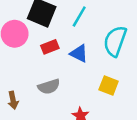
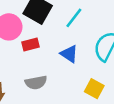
red rectangle: (50, 47) -> (31, 45), moved

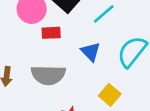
gray semicircle: (36, 83) -> (48, 75), size x1.4

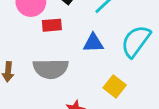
blue triangle: (91, 52) -> (93, 43), turned -45

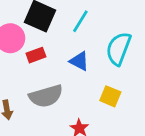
blue triangle: (93, 43) -> (79, 61), turned 45

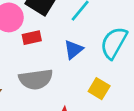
blue triangle: (79, 61) -> (73, 50), turned 45

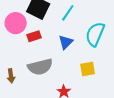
yellow square: (99, 89) -> (88, 69), turned -35

